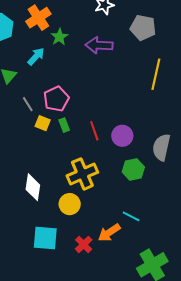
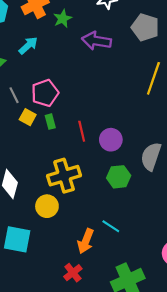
green star: (59, 37) -> (63, 19), moved
orange arrow: (109, 233) -> (86, 241), turned -40
red cross: (84, 244) -> (73, 273), moved

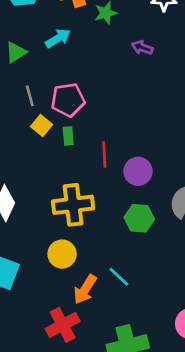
purple arrow: (97, 41) -> (142, 48), size x0.6
yellow circle: (47, 206) -> (62, 254), moved
red cross: (73, 273) -> (63, 325), size x1.4

